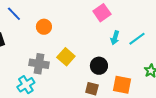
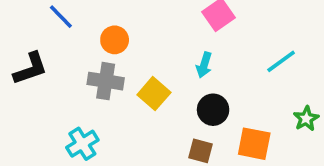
cyan arrow: (115, 38) -> (204, 65), moved
gray cross: (39, 64) -> (106, 81), moved

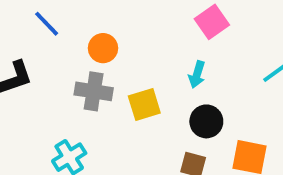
yellow square: (154, 94) -> (144, 105), turned 32

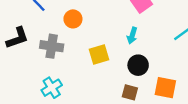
gray cross: (94, 91) -> (52, 46), moved

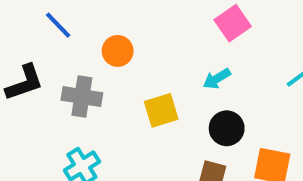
cyan arrow: (132, 36) -> (217, 79), turned 42

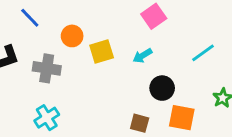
yellow square: (161, 110) -> (102, 51), moved
black circle: (227, 128) -> (162, 88), moved

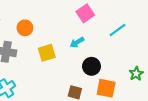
yellow square: (102, 51) -> (47, 53), moved
cyan line: (203, 53) -> (117, 30), moved

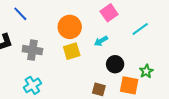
orange circle: (25, 28) -> (70, 27), moved, size x1.5
green star: (136, 74) -> (146, 71), moved

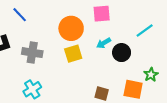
pink square: (109, 13) -> (102, 14), moved, turned 30
black circle: (115, 64) -> (122, 53), moved

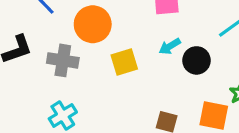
orange circle: (71, 28) -> (93, 24), moved

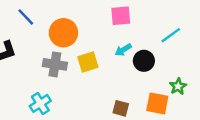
gray cross: (63, 60) -> (55, 64), moved

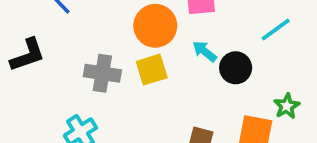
orange circle: (63, 33) -> (155, 26), moved
cyan arrow: (123, 50) -> (205, 51), turned 70

